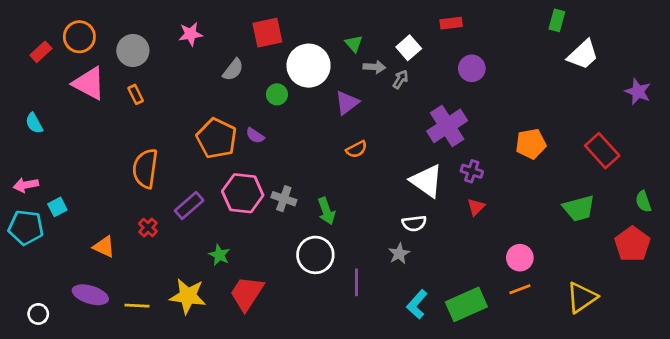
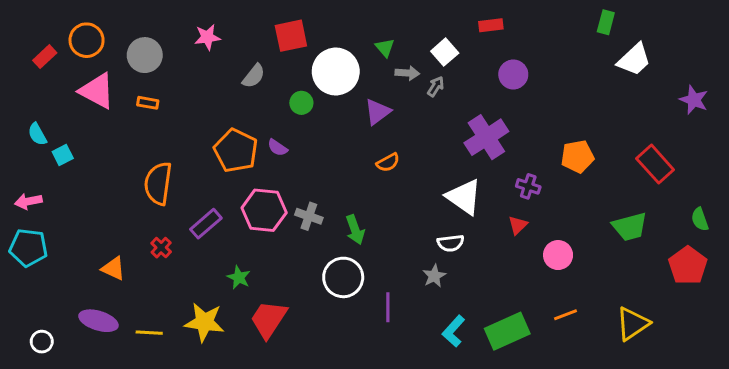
orange rectangle: (136, 94) -> (148, 103), turned -54
purple cross: (472, 171) -> (528, 186), moved
cyan square: (57, 207) -> (63, 155), moved
pink circle: (520, 258) -> (558, 255), moved

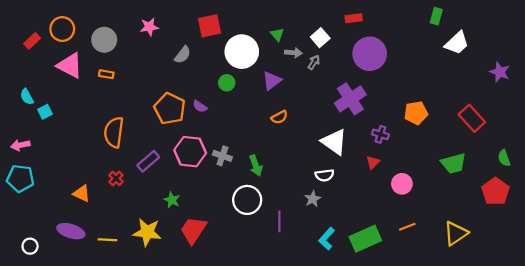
purple circle: (513, 74) -> (370, 54), size x1.6
green circle: (301, 103) -> (227, 83), moved

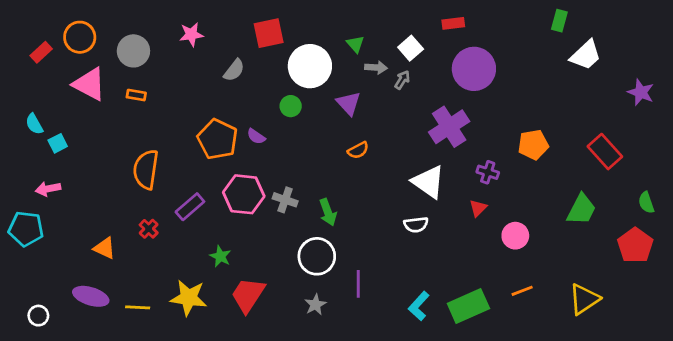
purple triangle: (272, 81) -> (349, 103), turned -36
pink arrow: (20, 145) -> (48, 189), moved
green trapezoid: (454, 163) -> (581, 209), turned -48
gray star: (313, 199) -> (315, 305), moved

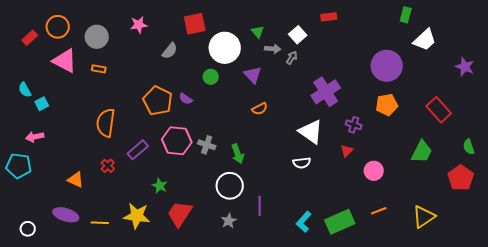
purple circle: (474, 69) -> (387, 66), moved

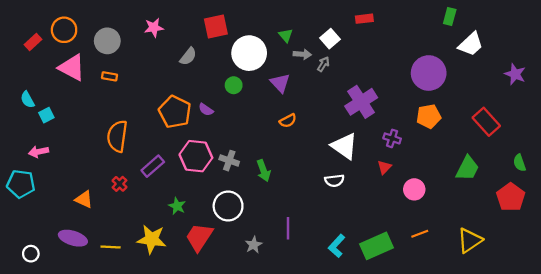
white circle: (230, 186) -> (228, 206), moved

